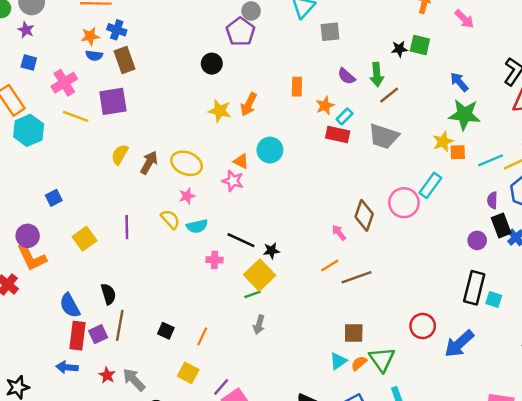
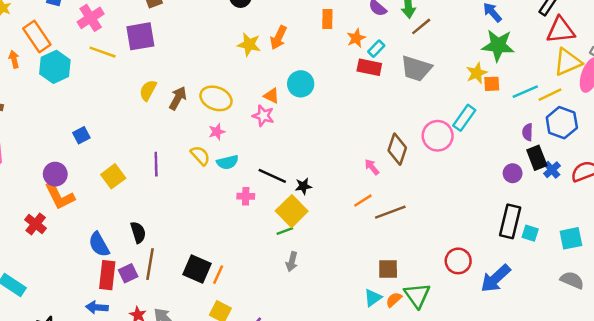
black square: (166, 331) -> (197, 269), size x1.6
orange line: (202, 336) -> (218, 275), moved

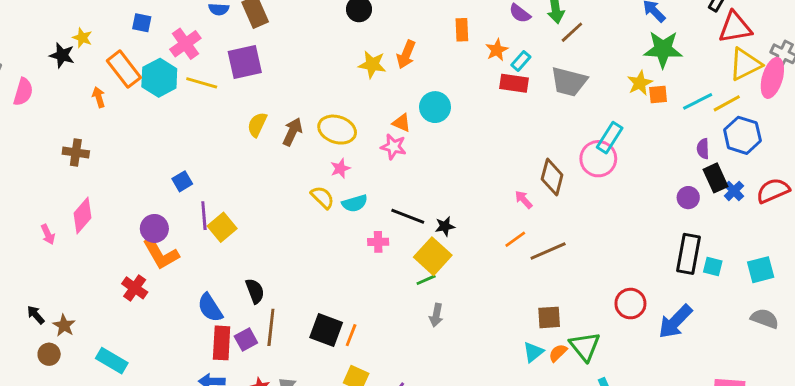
cyan hexagon: (55, 67) -> (159, 78), moved
cyan rectangle: (464, 118) -> (610, 138), moved
purple line: (156, 164) -> (204, 216), moved

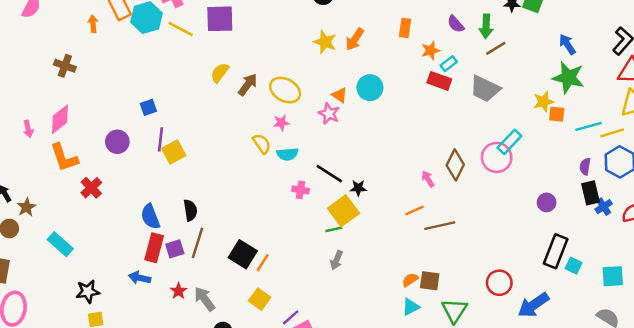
purple circle: (688, 198) -> (547, 202), moved
orange L-shape: (161, 254) -> (64, 158), moved
orange semicircle: (558, 353) -> (410, 280), moved

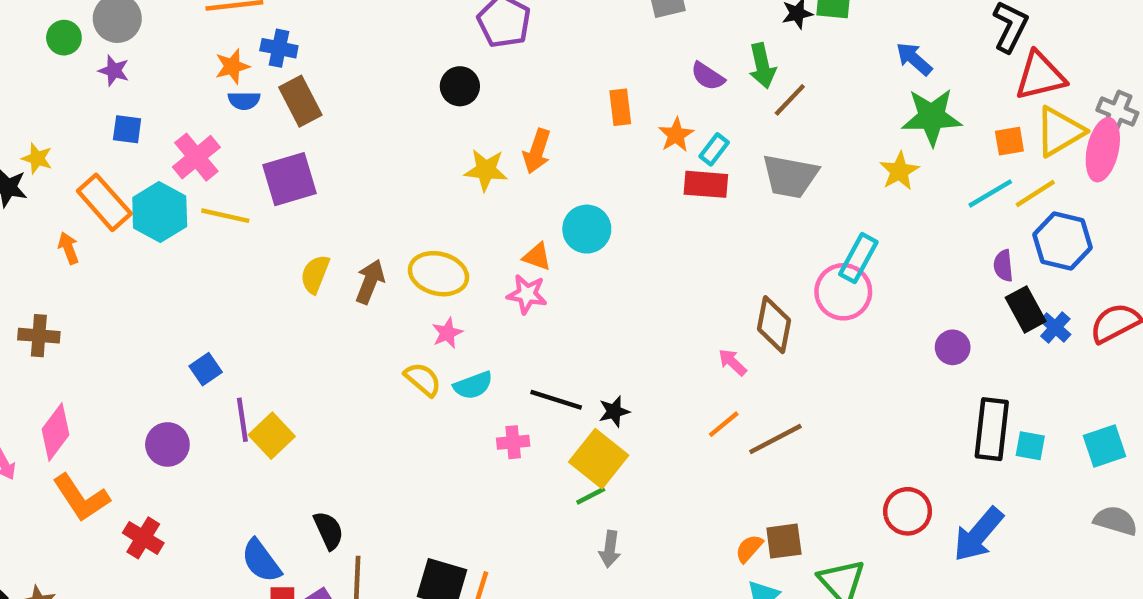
orange square: (557, 114) -> (1009, 141), moved

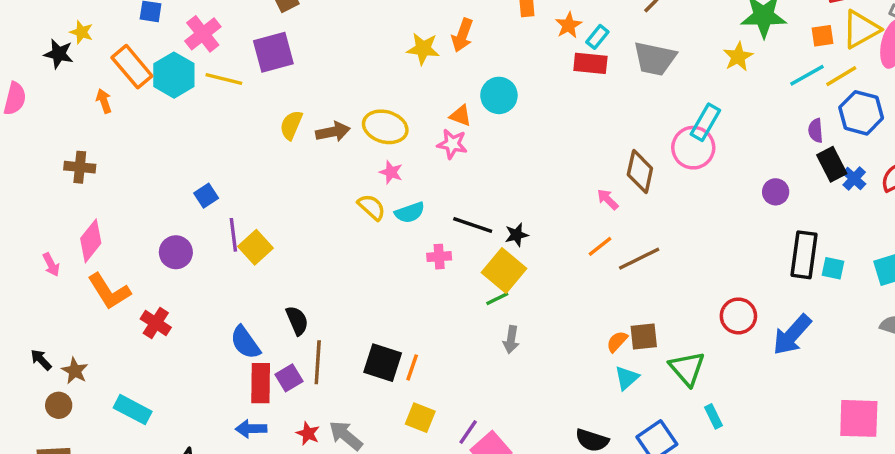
brown arrow: (370, 282) -> (333, 132), turned 56
pink star: (447, 333) -> (391, 172), turned -30

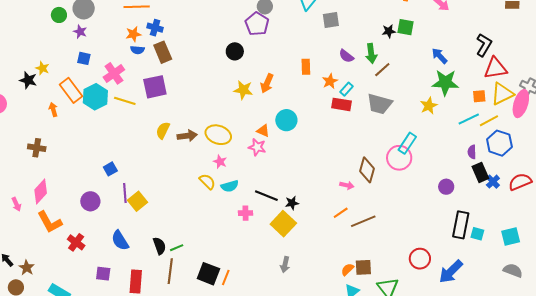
pink arrow: (608, 199) -> (347, 185), turned 144
green line: (497, 299) -> (177, 248), moved
blue semicircle: (245, 342) -> (120, 240), moved
purple square: (289, 378) -> (103, 274), moved, turned 35

